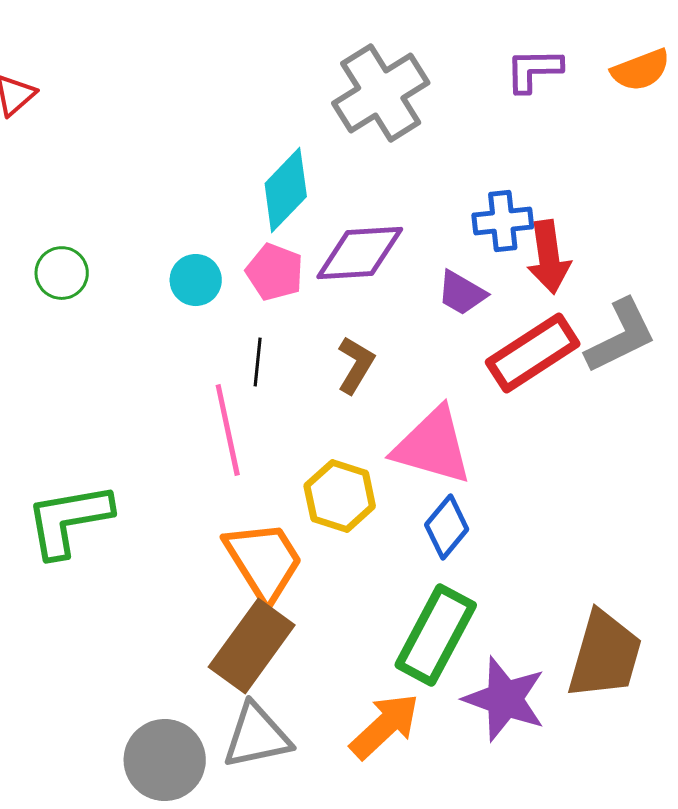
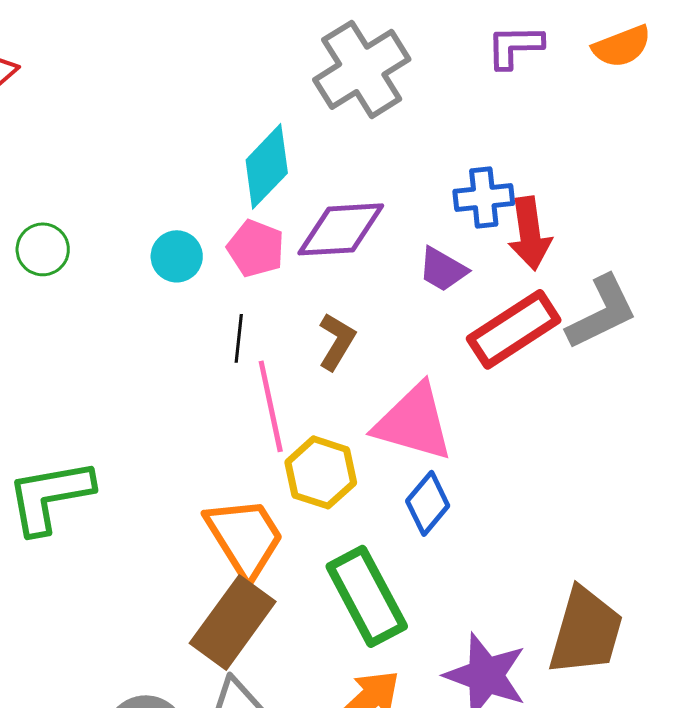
pink line: (228, 430) -> (271, 406), moved
green rectangle: (436, 635) -> (367, 596), moved, turned -56

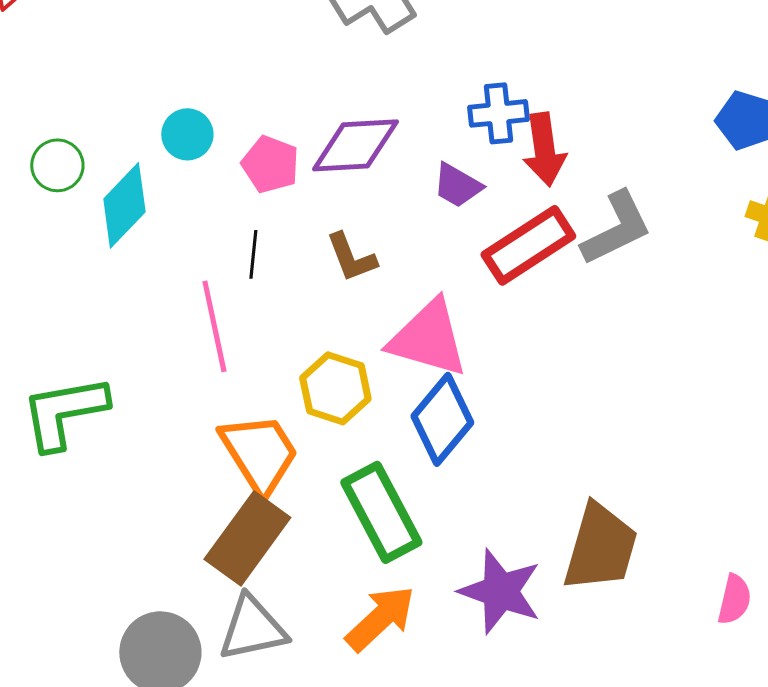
cyan diamond: (267, 166) -> (124, 205), moved
cyan circle: (177, 256) -> (187, 134), moved
brown L-shape: (337, 341) -> (351, 257), turned 128
pink line: (271, 406) -> (214, 326), moved
blue diamond: (428, 503) -> (442, 419), size x1.4

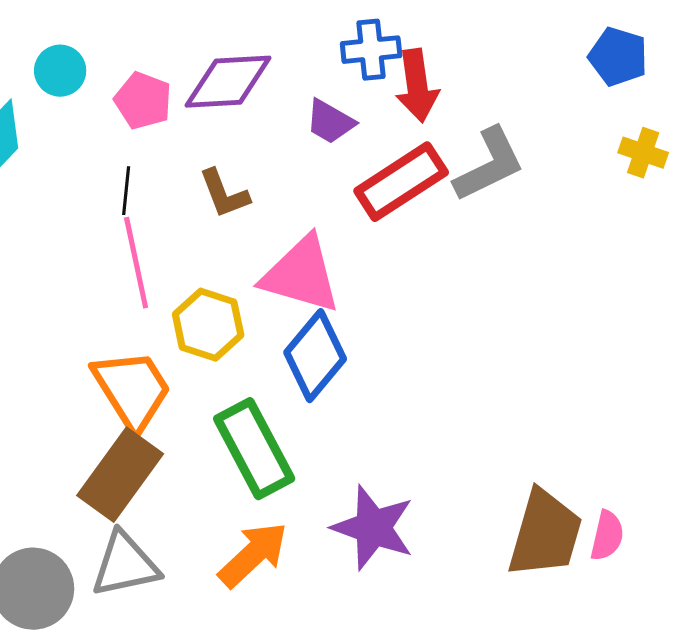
pink line: (214, 326) -> (136, 263), moved
brown trapezoid: (600, 547) -> (545, 534), moved

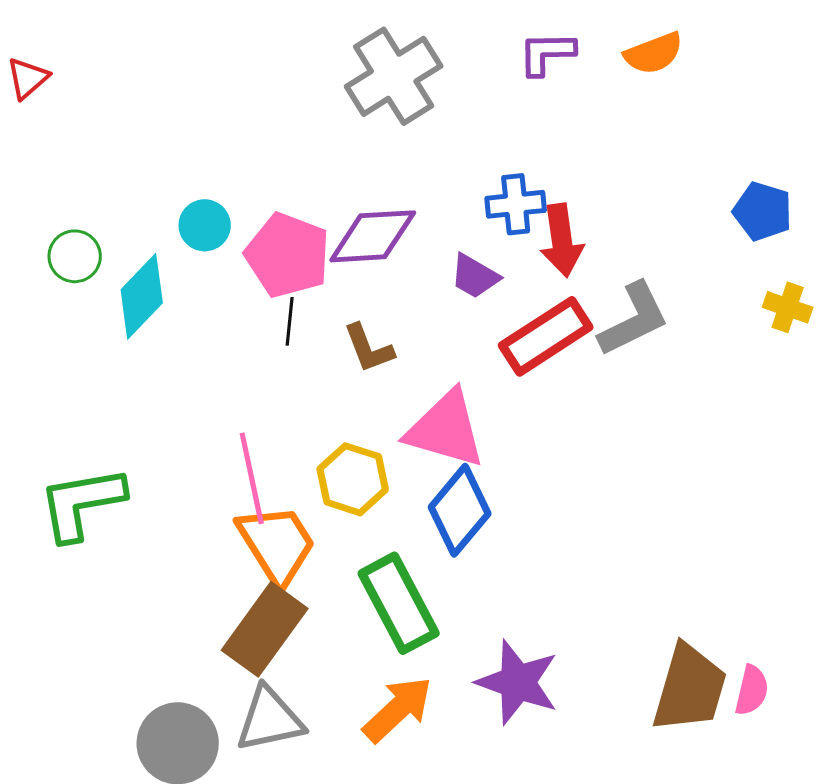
pink pentagon: (143, 101) -> (288, 255), size x1.5
black line: (126, 191) -> (290, 321), moved
pink line: (136, 263) -> (252, 478), moved

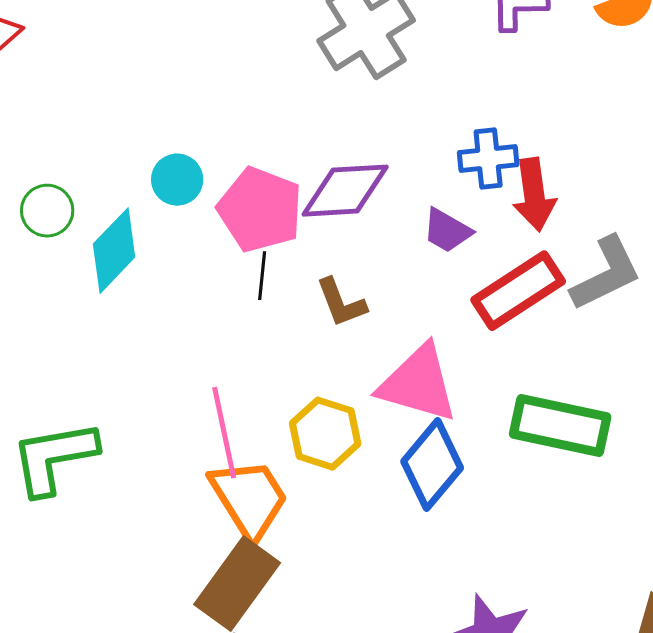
green rectangle: (399, 603) -> (560, 426), moved, turned -50

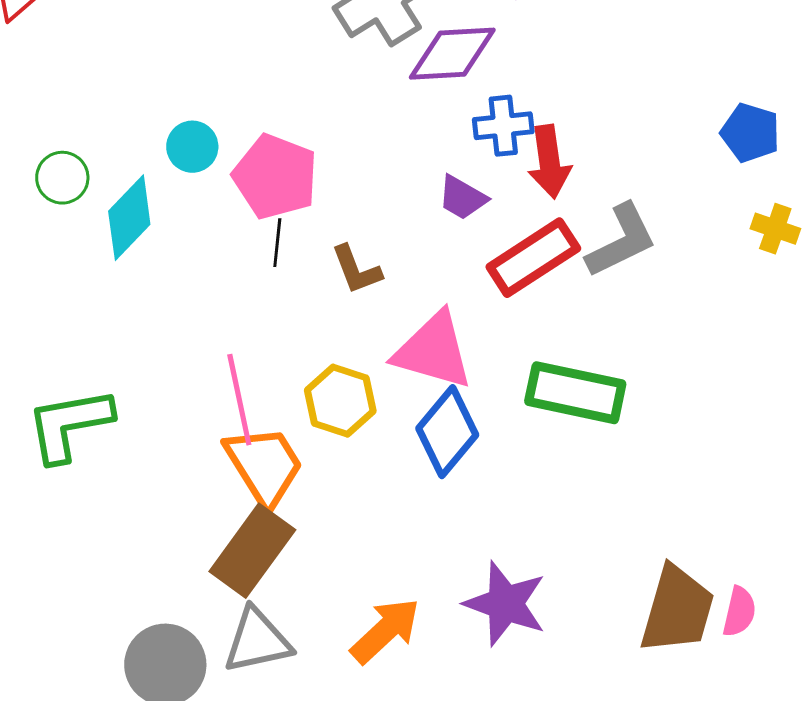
purple diamond: (345, 191) -> (452, 54), moved

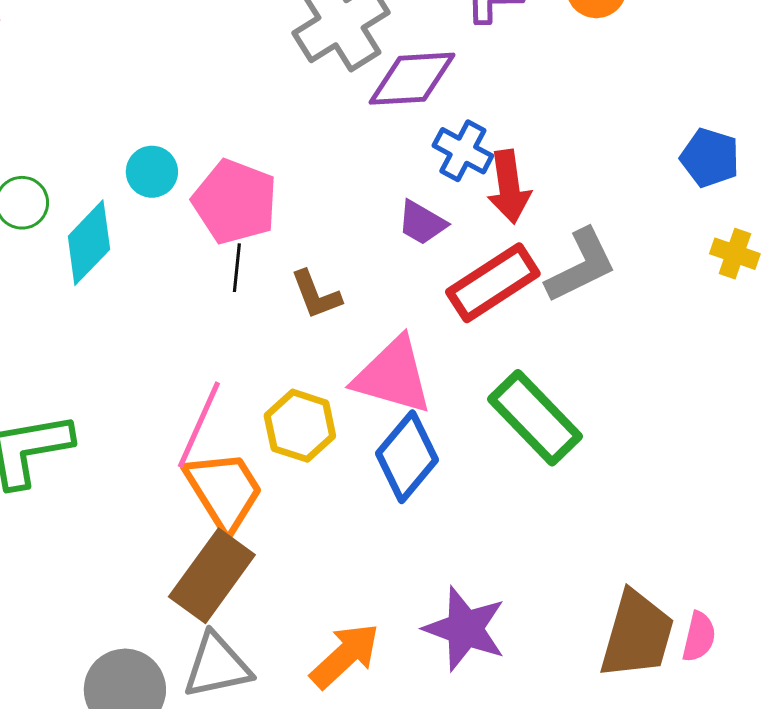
blue cross: (503, 126) -> (463, 151), turned 34
green rectangle: (575, 393) -> (535, 418), turned 34
pink line: (239, 400) -> (199, 425), turned 36

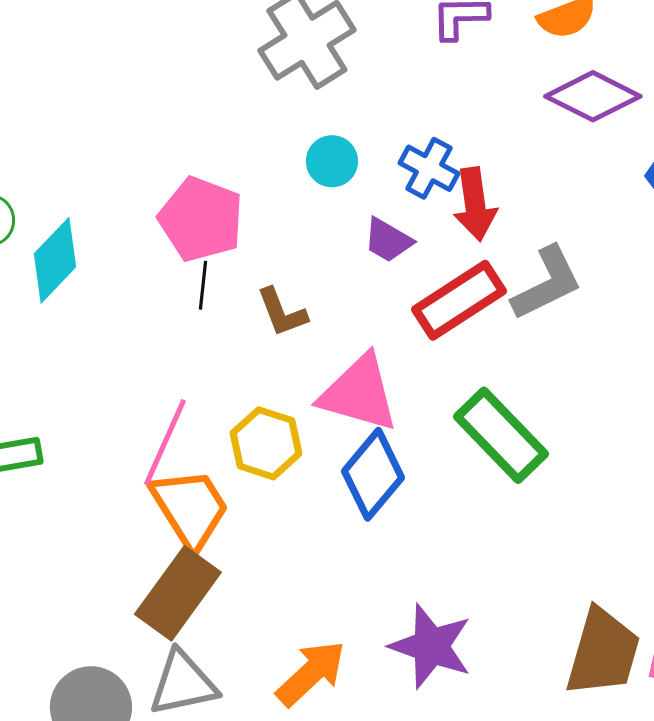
purple diamond: (412, 79) -> (593, 96), moved, turned 30
cyan circle: (152, 172) -> (332, 161), moved

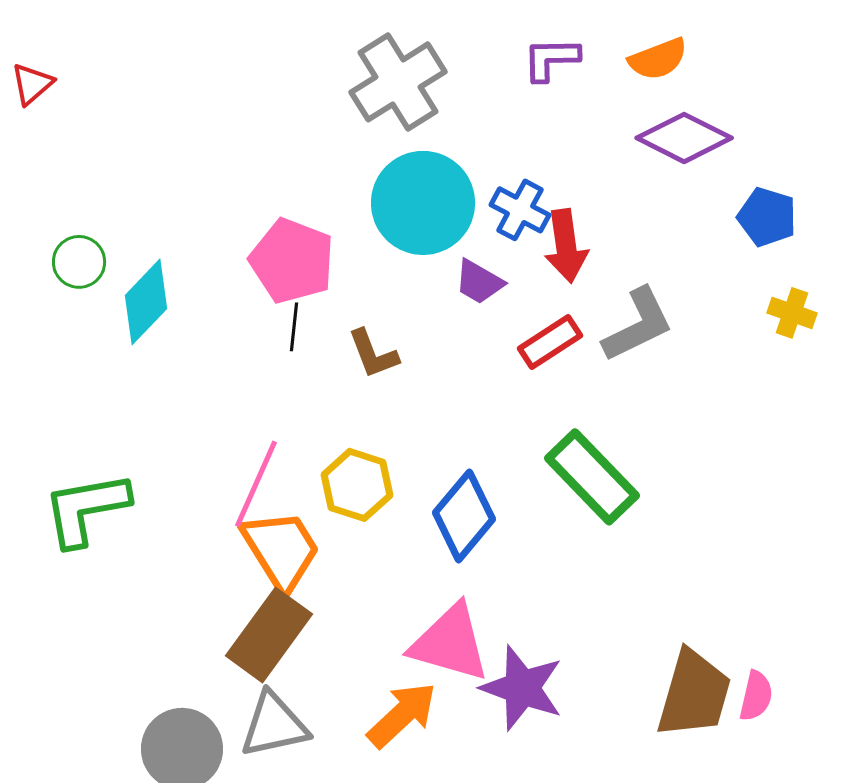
cyan circle: (332, 161) -> (423, 203), size x2.0
red rectangle: (459, 300) -> (550, 342), size x0.7
pink triangle: (359, 393) -> (450, 643), moved

